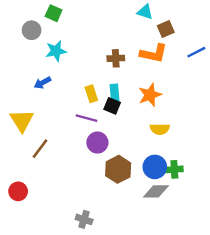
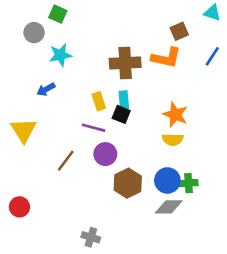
cyan triangle: (145, 12) -> (212, 13), moved
blue line: (196, 52) -> (212, 56), turned -30
brown cross: (116, 58) -> (125, 63), size x1.6
orange star: (150, 95) -> (175, 114), moved, turned -30
brown line: (40, 149) -> (66, 161), moved

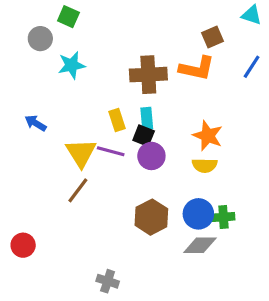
blue arrow: (46, 89) -> (36, 123), moved, turned 60
yellow triangle: (23, 130) -> (81, 153), moved
purple circle: (105, 154) -> (151, 156), moved

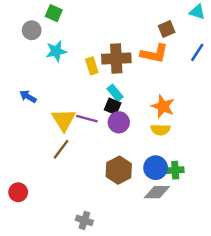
cyan rectangle: (147, 118) -> (115, 93), turned -35
yellow rectangle: (117, 120) -> (92, 66), moved

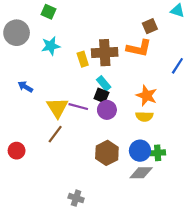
gray circle: (32, 30) -> (17, 33), moved, size x1.5
blue line: (197, 52) -> (177, 66), moved
red circle: (18, 192) -> (17, 151), moved

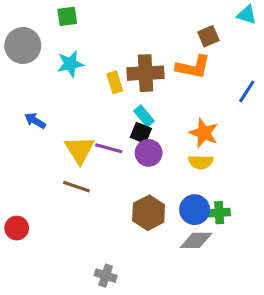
green square: (48, 12) -> (67, 16), turned -32
brown line: (55, 134) -> (76, 187), turned 72
red circle: (17, 151) -> (17, 228), moved

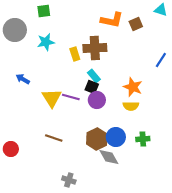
orange L-shape: (193, 67) -> (112, 20), moved
brown line: (76, 187) -> (54, 138), moved
blue circle: (195, 210) -> (116, 137), moved
gray diamond: (196, 240) -> (109, 157), moved, turned 60

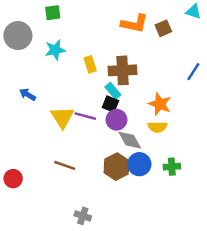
brown cross: (95, 48) -> (123, 70), moved
gray diamond: (109, 157) -> (130, 140), moved

